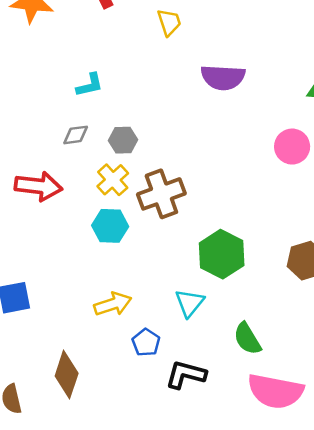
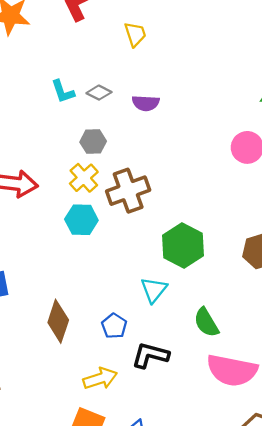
purple semicircle: (223, 77) -> (146, 103), moved, size x0.7
cyan L-shape: (90, 85) -> (63, 91), turned 84
gray diamond: (76, 135) -> (99, 93), moved, turned 35
yellow arrow: (113, 304) -> (100, 378), moved
brown diamond: (67, 375) -> (58, 321), moved

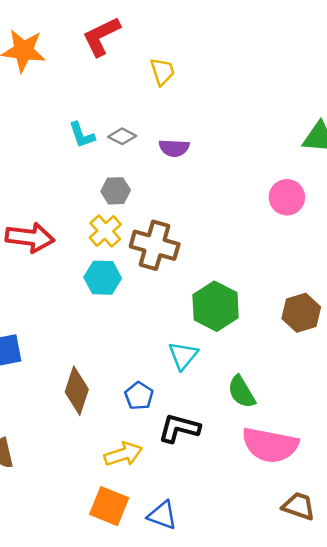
brown cross: (128, 191) -> (155, 245), turned 36

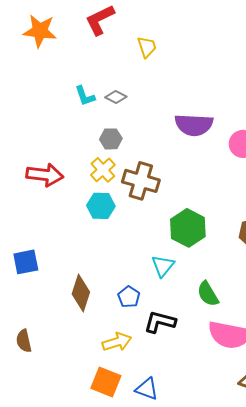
purple semicircle: (174, 148) -> (194, 125), moved, size x1.6

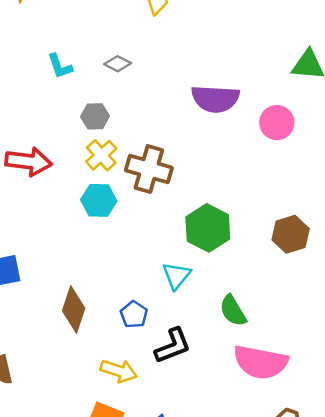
cyan L-shape: (85, 96) -> (60, 66), moved
gray hexagon: (111, 139) -> (95, 116), moved
black L-shape: (160, 322) -> (173, 346), turned 144
yellow arrow: (117, 342) -> (119, 371), turned 36

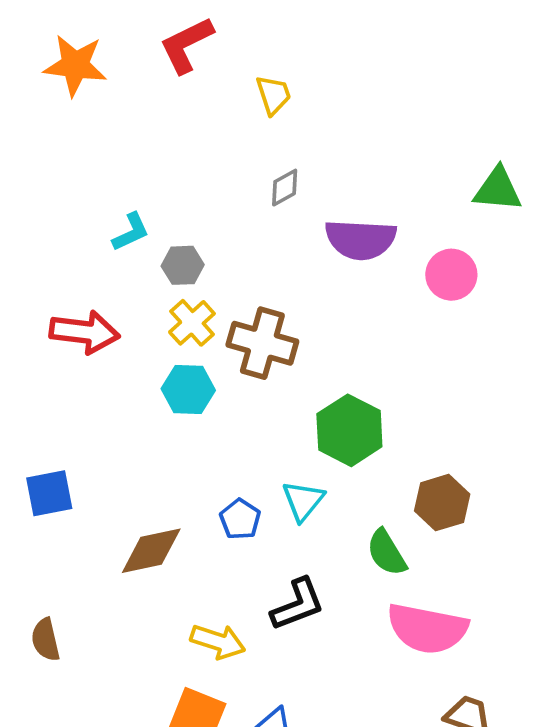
gray diamond: (118, 64) -> (285, 188), moved, turned -56
cyan L-shape: (60, 66) -> (131, 232), moved, turned -96
brown hexagon: (291, 234) -> (442, 503), moved
brown diamond: (74, 309) -> (151, 551), turned 60
blue pentagon: (134, 314) -> (240, 519), moved

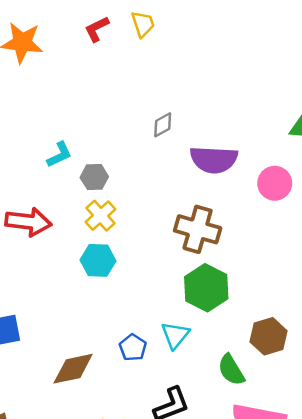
red L-shape: (186, 45) -> (97, 29), size x0.7
yellow trapezoid: (273, 95) -> (143, 24), moved
brown cross: (262, 343) -> (198, 229), moved

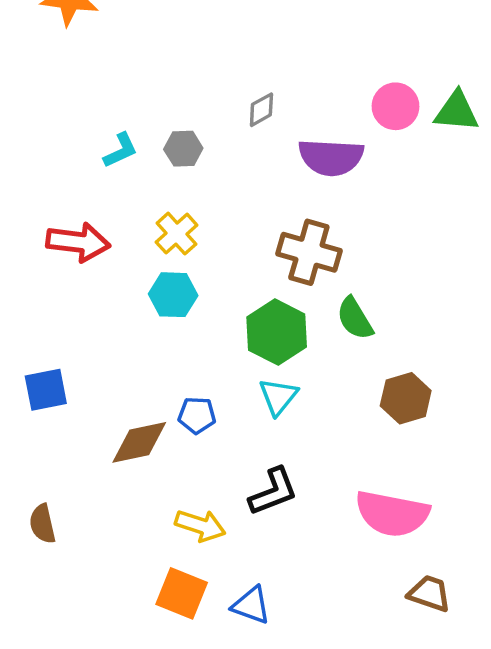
gray hexagon: (94, 177) -> (183, 149), moved
pink circle: (275, 183) -> (395, 106), moved
green hexagon: (206, 288) -> (277, 332), moved
blue pentagon: (133, 348) -> (197, 415), moved, turned -30
green semicircle: (231, 370) -> (355, 318), moved

